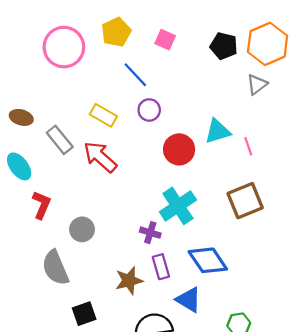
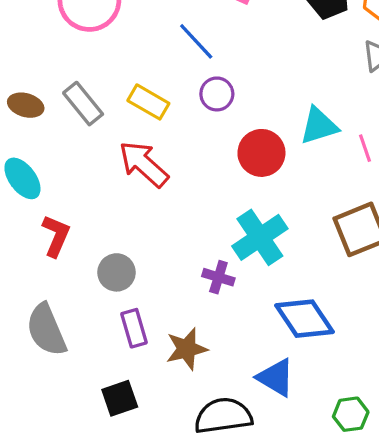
gray rectangle: (60, 140) -> (83, 104), moved
purple rectangle: (161, 267) -> (134, 328), moved
gray semicircle: (55, 268) -> (46, 330), moved

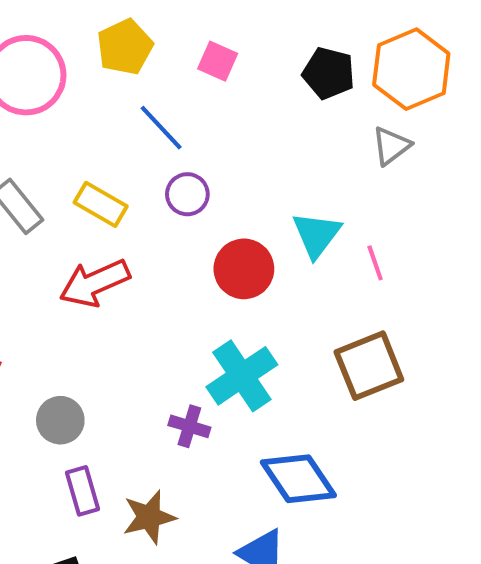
cyan triangle: (319, 126) -> (317, 235), turned -36
red arrow: (144, 164) -> (95, 283), turned -66

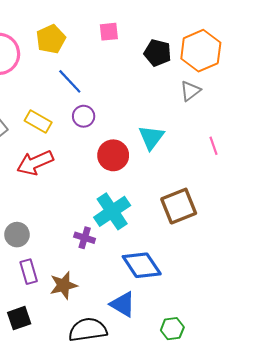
pink square: (218, 61) -> (109, 32), moved, turned -30
pink line: (375, 263) -> (214, 146), moved

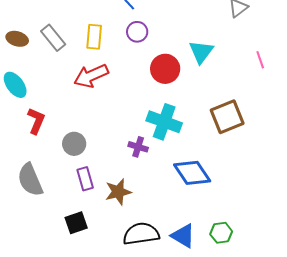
yellow rectangle: (38, 122) -> (94, 37), turned 65
cyan cross: (112, 211) -> (164, 122), turned -36
blue triangle: (123, 304) -> (183, 236), moved

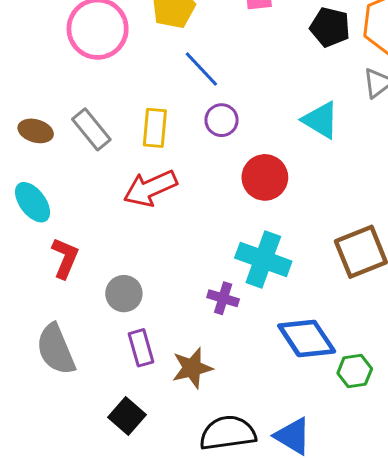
cyan triangle: (201, 52) -> (321, 120), moved, turned -36
black square: (76, 223) -> (127, 416), turned -30
green hexagon: (221, 233) -> (355, 371), moved

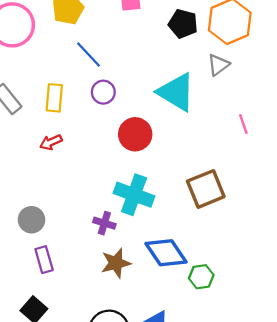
cyan triangle: (321, 120) -> (176, 92), size x1.4
red arrow: (150, 188) -> (51, 142), size x0.6
brown star: (192, 368) -> (116, 263), moved

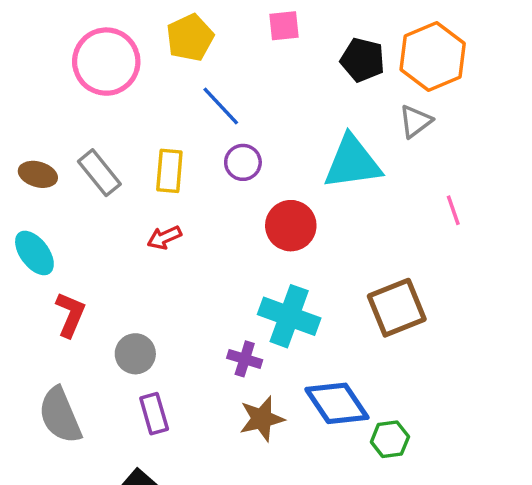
cyan triangle: (176, 92) -> (352, 162), turned -39

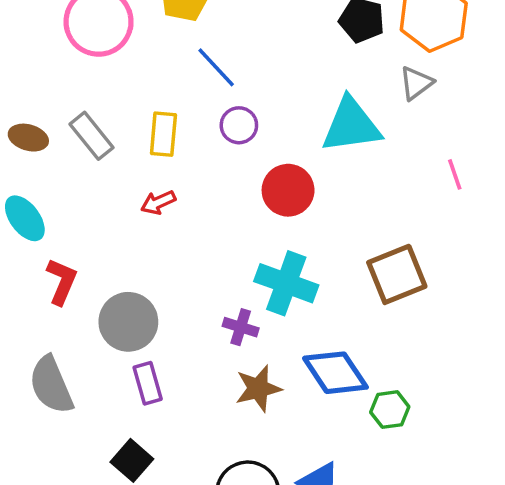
gray circle: (135, 354) -> (128, 322), size x1.4

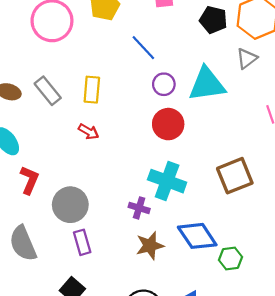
blue line: (216, 67) -> (143, 48), moved
purple circle: (239, 125) -> (164, 84), moved
red arrow: (158, 202) -> (89, 132), turned -126

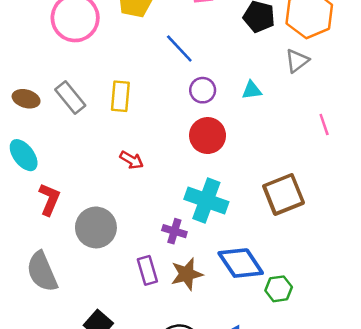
cyan triangle: (207, 84) -> (252, 90), size x0.5
red arrow: (89, 132) -> (132, 160), moved
purple rectangle: (82, 242) -> (147, 270), moved

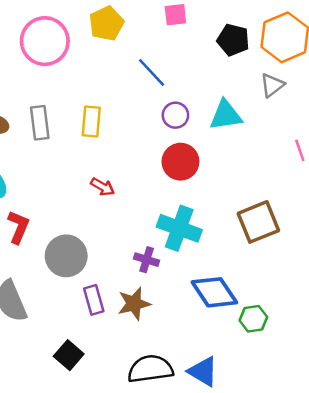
cyan triangle: (252, 90) -> (226, 115), size x1.6
gray rectangle: (70, 98) -> (40, 123), turned 32
purple rectangle: (147, 270) -> (94, 300), moved
brown star: (187, 274) -> (134, 304), moved

